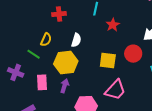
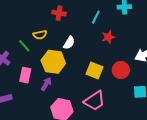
yellow semicircle: (46, 40) -> (40, 35), turned 40

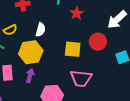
pink trapezoid: (94, 101) -> (81, 78), turned 55

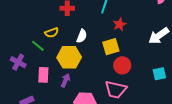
red circle: (98, 42) -> (122, 65), moved
yellow square: (73, 49) -> (111, 47), moved, turned -30

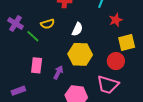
yellow square: (111, 47) -> (127, 42), moved
yellow hexagon: (69, 57) -> (80, 54), moved
purple cross: (18, 62) -> (15, 23), moved

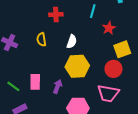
yellow semicircle: (47, 24) -> (41, 39), turned 104
green line: (33, 36) -> (13, 86), moved

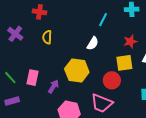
red cross: (56, 14) -> (39, 12), moved
red star: (109, 28) -> (130, 41), moved
white semicircle: (72, 42) -> (93, 43), moved

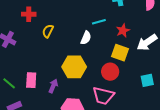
cyan line: (103, 20) -> (99, 22), moved, turned 56
yellow semicircle: (47, 37) -> (48, 31), moved, turned 32
yellow square: (124, 63) -> (120, 53), turned 36

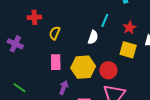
cyan line: (99, 22) -> (105, 20), turned -48
red circle: (110, 72) -> (108, 70), moved
pink rectangle: (31, 80) -> (56, 62), moved

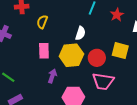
white semicircle: (93, 37) -> (80, 33), moved
yellow square: (128, 50) -> (120, 51), moved

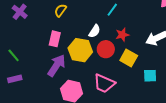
red star: (117, 15) -> (122, 35), moved
red circle: (97, 58) -> (106, 49), moved
purple arrow: (52, 76) -> (56, 65), size x1.6

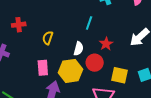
yellow semicircle: (60, 10) -> (48, 38), moved
yellow square: (129, 58) -> (120, 75), moved

